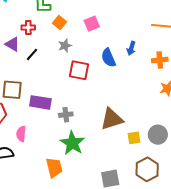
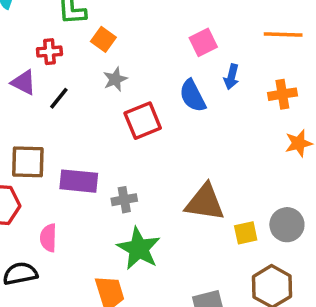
pink square: (92, 24) -> (203, 42), moved
red square: (79, 70) -> (143, 121), turned -30
brown triangle: (112, 119) -> (205, 202), turned 30

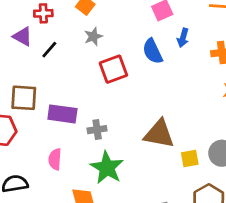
pink semicircle: (48, 238) -> (55, 159), moved

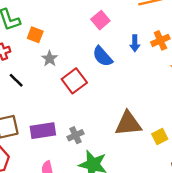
blue arrow: (183, 38) -> (135, 43), moved
black line: (49, 50) -> (16, 80), turned -70

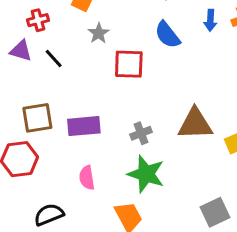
red square: (74, 81) -> (129, 64), turned 35
gray cross: (75, 135) -> (141, 133), moved

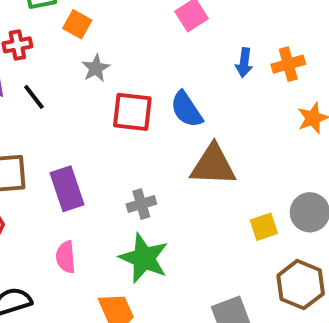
blue semicircle: (167, 35) -> (186, 109), moved
brown triangle: (195, 124) -> (213, 165), moved
purple rectangle: (84, 126) -> (67, 189), turned 72

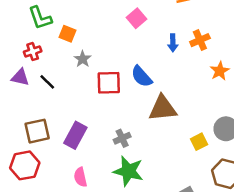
purple rectangle: (67, 189) -> (75, 135), turned 55

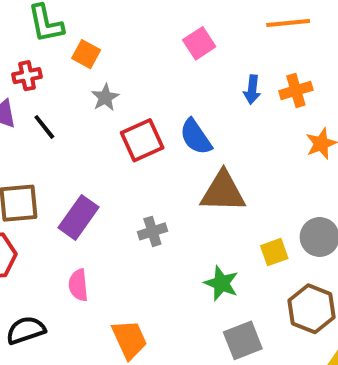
red square: (109, 83) -> (142, 140), turned -30
green star: (128, 171) -> (221, 283), moved, size x0.7

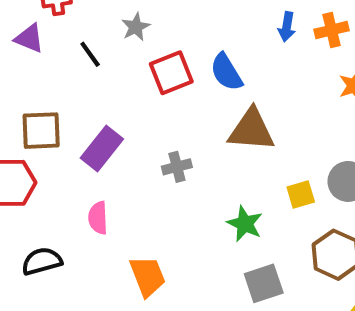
black line: (44, 127) -> (90, 54), moved

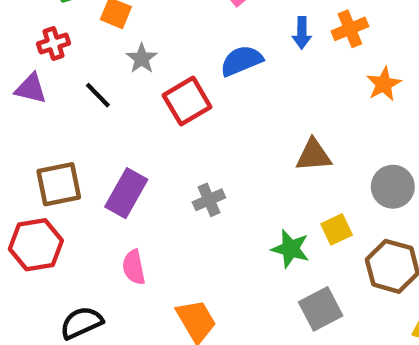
blue semicircle: (226, 72) -> (241, 61), moved, turned 108
brown triangle: (251, 130) -> (314, 155), moved, size x0.7
yellow square: (301, 195) -> (337, 229), moved

